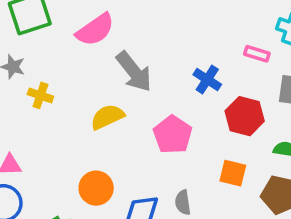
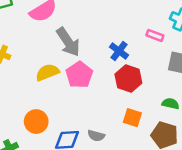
red hexagon: (245, 116) -> (128, 79), moved
pink pentagon: (173, 135) -> (79, 75), moved
gray semicircle: (183, 202) -> (96, 136), turned -70

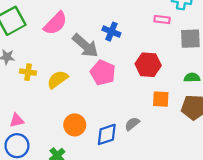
blue cross: (119, 51) -> (111, 32), moved
yellow semicircle: (47, 72) -> (58, 79), moved
gray semicircle: (96, 136) -> (132, 124), turned 140

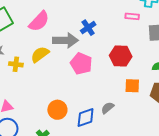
blue cross: (111, 32) -> (88, 28), turned 35
gray arrow: (85, 46) -> (65, 40), turned -40
yellow semicircle: (58, 79) -> (40, 54), moved

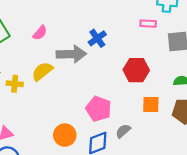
pink semicircle: (39, 21) -> (40, 33), size x0.6
pink pentagon: (81, 64) -> (99, 109), moved

